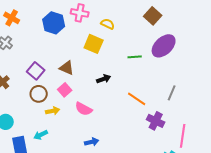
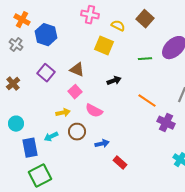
brown square: (153, 16) -> (145, 19), moved
blue hexagon: (54, 23) -> (46, 35), moved
brown circle: (39, 94) -> (77, 132), moved

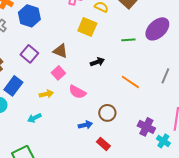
purple cross: (166, 123) -> (146, 127), moved
brown circle: (77, 132) -> (107, 113), moved
blue rectangle: (30, 148) -> (13, 86), moved, turned 48

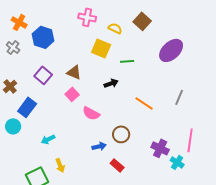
green line: (128, 40) -> (127, 61), moved
yellow arrow: (46, 94) -> (60, 165), moved, turned 80

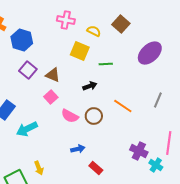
purple square: (43, 75) -> (28, 70), moved
brown circle: (121, 134) -> (94, 116), moved
cyan arrow: (48, 139) -> (27, 129), moved, size x1.5

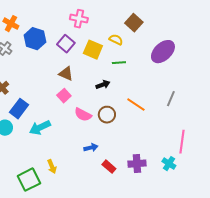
yellow semicircle: (94, 31) -> (116, 40), moved
purple square: (28, 70) -> (66, 44), moved
purple cross: (139, 151) -> (137, 164), moved, turned -30

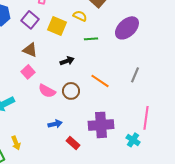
green line: (119, 63) -> (91, 39), moved
purple cross: (137, 164) -> (101, 125), moved, size x1.4

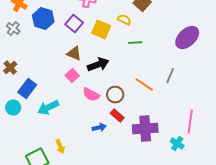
purple ellipse: (127, 28) -> (187, 38), moved
black arrow: (67, 61) -> (98, 65), moved, size x1.5
gray line: (135, 75) -> (170, 76), moved
red rectangle: (73, 143) -> (117, 116), moved

